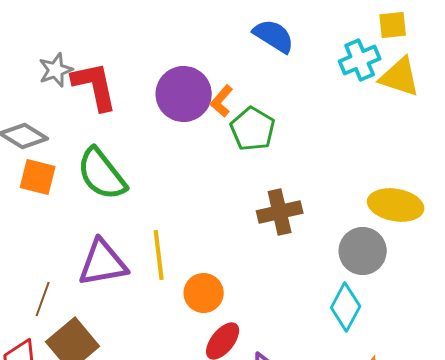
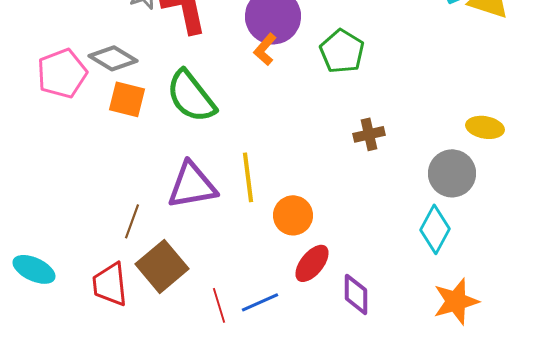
orange L-shape: (222, 101) -> (265, 49), moved
yellow ellipse: (396, 205) -> (485, 127), size x0.7
brown cross: (280, 212) -> (369, 134), size x0.7

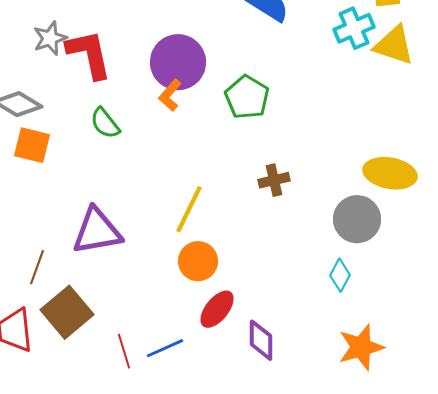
green semicircle: (191, 96) -> (105, 123), moved, size x0.6
yellow ellipse: (485, 127) -> (390, 173), size x1.4
yellow line: (248, 177) -> (189, 209), moved, turned 33
cyan diamond: (435, 229) -> (340, 275), size x0.7

